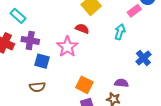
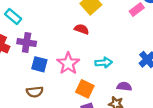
cyan arrow: (120, 32) -> (104, 63), moved, turned 70
pink star: (67, 47) -> (68, 63), moved

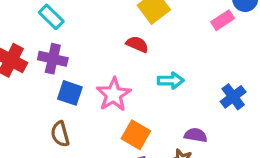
cyan rectangle: (13, 16) -> (51, 17), moved
cyan arrow: (104, 63) -> (171, 81), moved
brown semicircle: (35, 92) -> (60, 134), turned 77

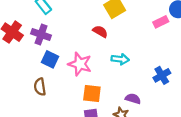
pink star: (114, 94) -> (80, 64), turned -30
orange square: (136, 135) -> (92, 94), turned -30

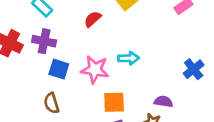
red semicircle: (100, 31) -> (93, 19), moved, turned -64
cyan arrow: (120, 59) -> (128, 58), moved

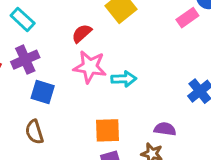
purple cross: (44, 41) -> (25, 60), turned -35
pink star: (95, 70) -> (90, 67), moved

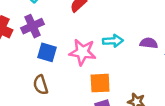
pink star: (90, 67) -> (83, 52), moved
purple semicircle: (165, 129) -> (149, 43), moved

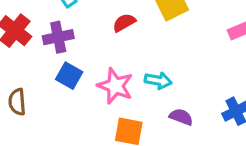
purple semicircle: (149, 43) -> (181, 117), moved
brown semicircle: (41, 85) -> (17, 102), moved

